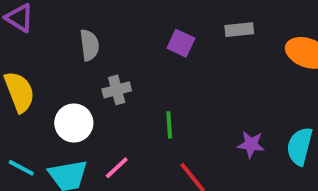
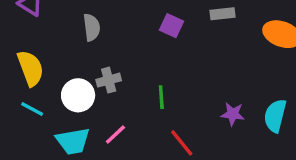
gray cross: (117, 90) -> (109, 80), moved
cyan line: (21, 168) -> (32, 109), moved

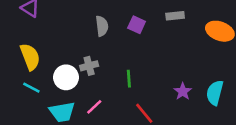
gray semicircle: (92, 27) -> (102, 26), moved
purple star: (233, 114) -> (183, 91), turned 30

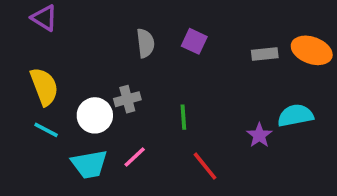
gray rectangle: (175, 16) -> (265, 54), moved
cyan semicircle: (215, 93) -> (295, 115), moved, turned 65

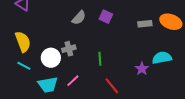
gray semicircle: (145, 43) -> (79, 18), turned 49

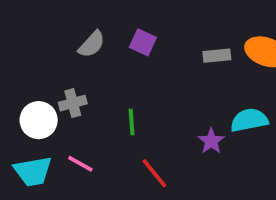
pink line: (73, 81) -> (80, 164), turned 72

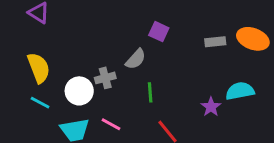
gray semicircle: (92, 44) -> (136, 59), moved

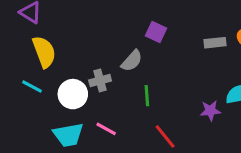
yellow semicircle: (39, 68) -> (44, 52), moved
cyan line: (40, 103) -> (32, 87), moved
purple star: (211, 107) -> (210, 111), turned 30

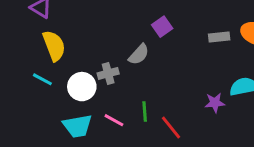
purple square: (156, 32) -> (162, 27), turned 30
green line: (147, 96) -> (145, 111), moved

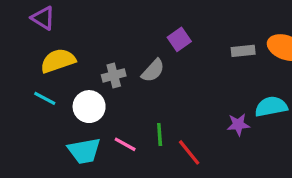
yellow semicircle: (54, 46) -> (58, 61), turned -88
gray cross: (108, 73) -> (114, 75), moved

